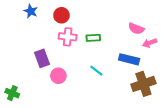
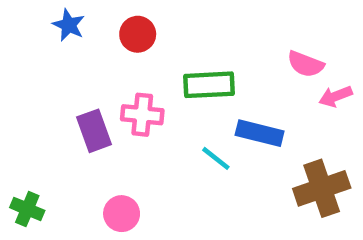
pink cross: (68, 37) -> (142, 115), moved
green rectangle: (93, 38) -> (209, 85), size x1.5
blue rectangle: (129, 59) -> (260, 133), moved
pink circle: (58, 76) -> (122, 214), moved

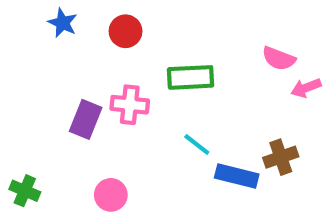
purple rectangle: (94, 131) -> (86, 119), turned 42
blue rectangle: (260, 133) -> (237, 176), moved
brown cross: (322, 188) -> (281, 157), moved, size x0.7

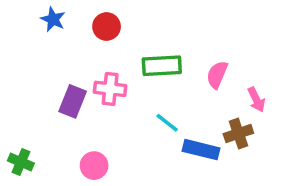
pink semicircle: (279, 59) -> (217, 75), moved, turned 92
pink arrow: (306, 88) -> (256, 100), moved, turned -95

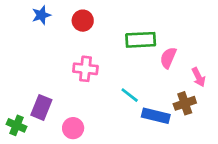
blue star: (53, 19) -> (41, 15), turned 30
green rectangle: (162, 66) -> (141, 40), moved
purple rectangle: (73, 101) -> (41, 107), moved

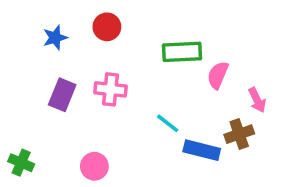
blue star: (41, 15) -> (55, 38), moved
purple rectangle: (41, 107) -> (62, 95), moved

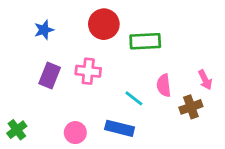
red circle: (107, 27) -> (104, 24), moved, size x1.4
pink semicircle: (218, 75) -> (164, 85), moved, turned -30
blue rectangle: (202, 150) -> (120, 128), moved
green cross: (21, 163) -> (17, 130), turned 30

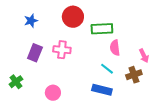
pink semicircle: (164, 85) -> (115, 48), moved
cyan line: (134, 98) -> (107, 69), moved
blue rectangle: (120, 128) -> (102, 90), moved
green cross: (17, 130) -> (16, 82), moved

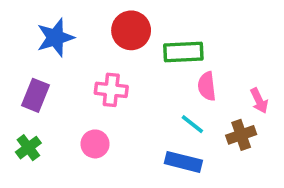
blue star: (31, 21) -> (55, 38), size x1.5
purple rectangle: (35, 53) -> (36, 95), moved
pink circle: (53, 93) -> (95, 144), moved

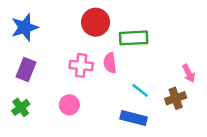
blue star: (55, 38) -> (25, 27), moved
pink semicircle: (207, 86) -> (110, 63), moved

